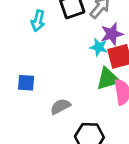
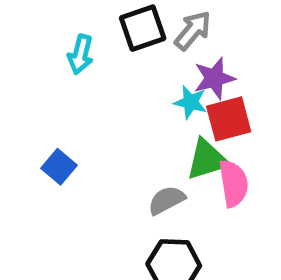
blue square: (26, 83) -> (59, 167), turned 36
gray semicircle: (60, 107) -> (167, 200), moved

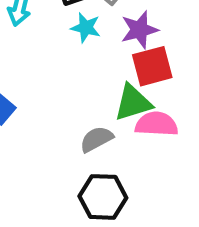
cyan star: (190, 102) -> (86, 28), moved
pink semicircle: (233, 183) -> (157, 124), turned -78

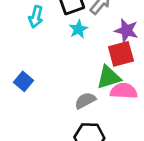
cyan star: (86, 28) -> (78, 29), turned 30
purple star: (139, 30) -> (126, 31), moved, turned 30

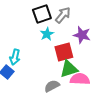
cyan arrow: (36, 17) -> (15, 57), moved
red square: (121, 54) -> (64, 52), moved

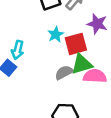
cyan star: (47, 34) -> (56, 34), moved
gray semicircle: (52, 86) -> (64, 72), moved

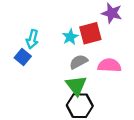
cyan star: (56, 34) -> (70, 37), moved
green triangle: (82, 64) -> (76, 86), moved, turned -50

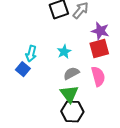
red square: (90, 33) -> (99, 49), moved
pink semicircle: (109, 65) -> (98, 76), turned 72

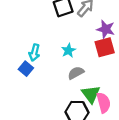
pink semicircle: (98, 76) -> (104, 103), moved
green triangle: (69, 94) -> (91, 94), moved

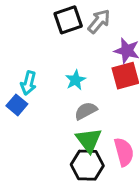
green triangle: (91, 94) -> (89, 140), moved

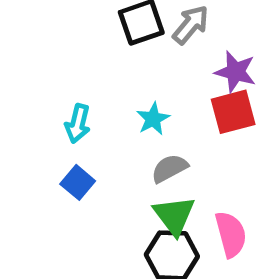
blue square: (17, 105) -> (78, 182), moved

